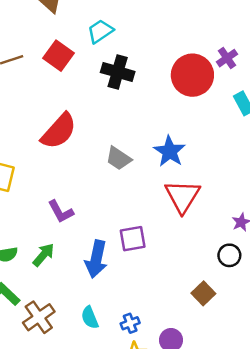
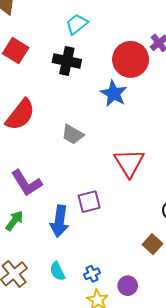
cyan trapezoid: (100, 31) -> (77, 24), moved
blue star: (170, 151) -> (114, 94), moved
purple L-shape: (61, 212) -> (27, 183), size x1.4

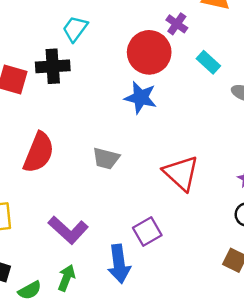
black cross: (67, 61) -> (53, 66), moved

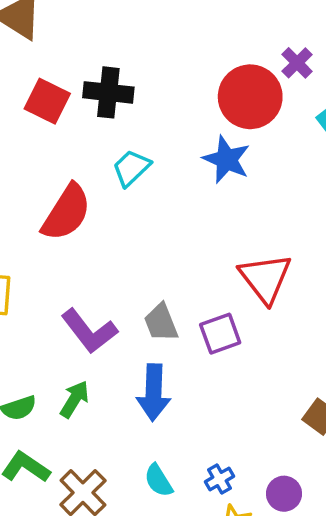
cyan trapezoid: (75, 29) -> (131, 168), moved
gray trapezoid: (106, 159) -> (161, 322), moved, turned 44
purple square: (147, 232) -> (220, 334), moved

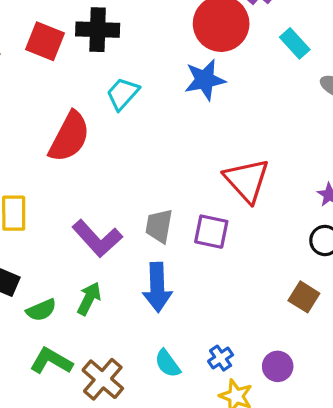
blue star: (227, 159) -> (205, 80), turned -30
gray trapezoid: (161, 322) -> (159, 226), turned 36
purple square: (220, 334) -> (211, 232), turned 36

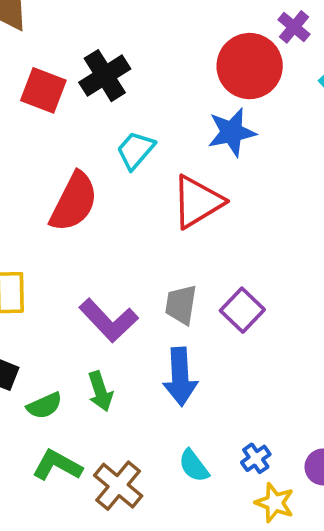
black cross: (98, 30) -> (105, 76), turned -33
red triangle: (247, 180) -> (197, 202), moved, turned 42
purple square: (211, 232) -> (242, 310), turned 33
green arrow: (89, 299) -> (100, 391), turned 136

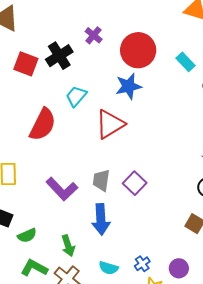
purple cross: (294, 27) -> (94, 35), moved
green arrow: (100, 391) -> (68, 246), moved
cyan semicircle: (194, 466) -> (108, 268), turned -36

